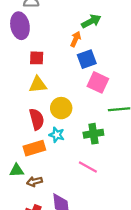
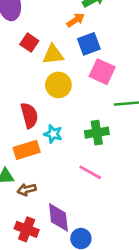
orange arrow: (76, 39) -> (76, 20), turned 32
red square: (37, 58) -> (29, 43), turned 32
yellow triangle: (38, 85) -> (53, 54), moved
yellow circle: (61, 108) -> (58, 85), moved

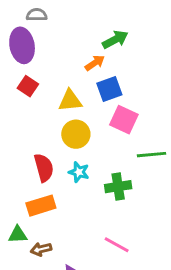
red square: (29, 43) -> (28, 86), moved
cyan star: (53, 134) -> (79, 172), moved
pink line: (90, 172) -> (117, 245), moved

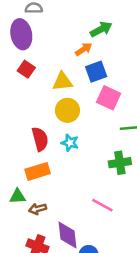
green cross: (118, 187) -> (120, 163), moved

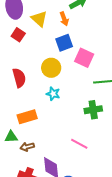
orange arrow: (84, 49) -> (64, 19), turned 104
blue square: (96, 72) -> (64, 43), moved
yellow triangle: (62, 82) -> (39, 19), moved, turned 48
red semicircle: (40, 139) -> (19, 78), moved

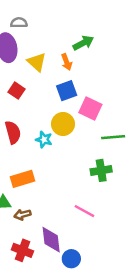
red square: (18, 35) -> (16, 91), moved
yellow circle: (51, 68) -> (63, 124), moved
cyan star: (53, 94) -> (44, 139), moved

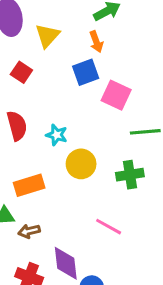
yellow triangle: (37, 62) -> (47, 36), turned 30
orange arrow: (67, 62) -> (96, 42), moved
yellow circle: (63, 124) -> (81, 164), moved

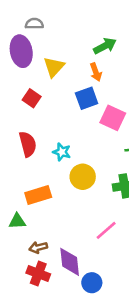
pink line: (109, 227) -> (106, 230), turned -70
brown arrow: (29, 231) -> (38, 247), moved

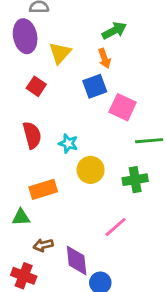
red cross: (38, 274) -> (24, 276), moved

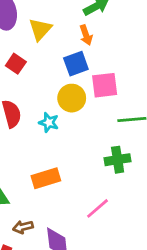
pink square: (123, 107) -> (105, 85), turned -32
yellow circle: (91, 170) -> (72, 98), moved
orange rectangle: (43, 189) -> (46, 178), moved

